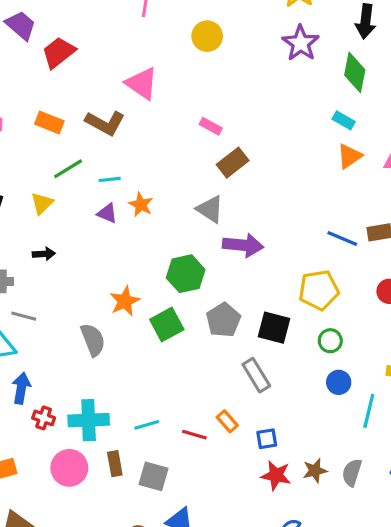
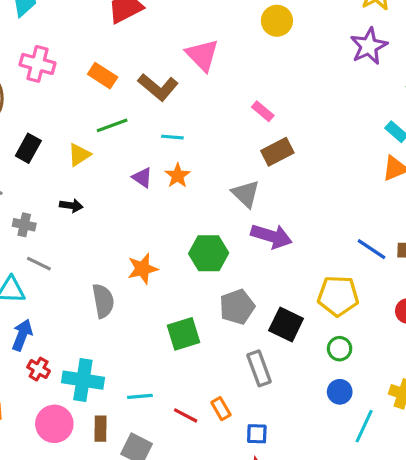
cyan line: (110, 179) -> (172, 137), moved
green square: (167, 325) -> (184, 334), moved

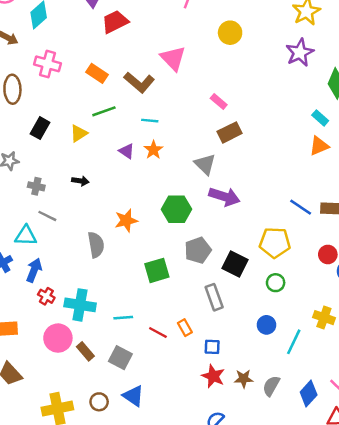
black arrow: (71, 206) -> (80, 181), moved
blue circle: (340, 392) -> (266, 325), moved
brown rectangle: (100, 429) -> (85, 351), moved, turned -42

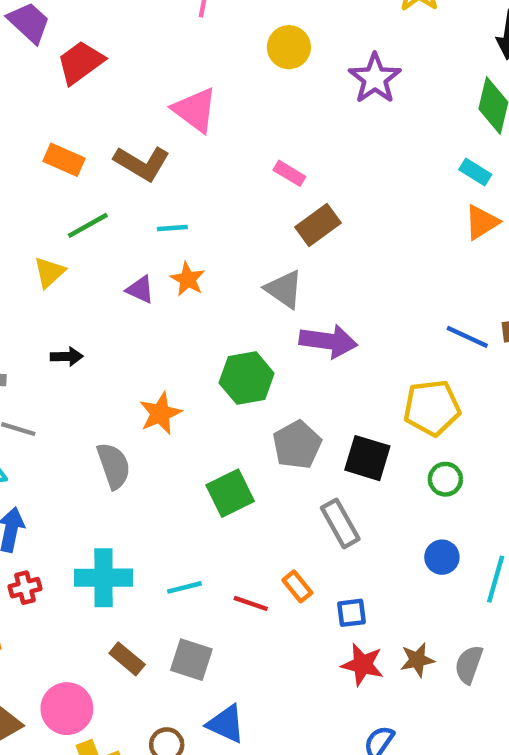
purple star: (300, 53) -> (375, 78), moved
red cross: (46, 296) -> (25, 588), moved, turned -35
pink circle: (58, 338) -> (67, 709), moved

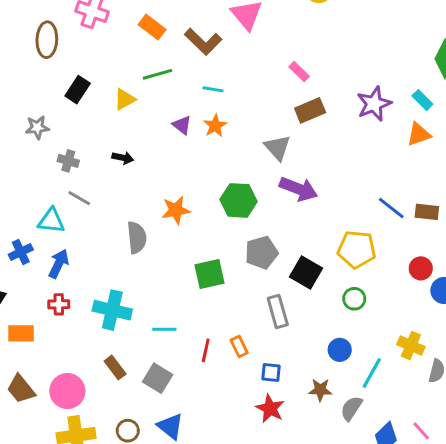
purple star: (375, 78) -> (374, 104), moved
red line: (251, 603) -> (206, 350), turned 70
brown star: (417, 660) -> (320, 390), moved
gray semicircle: (469, 664) -> (351, 408), moved

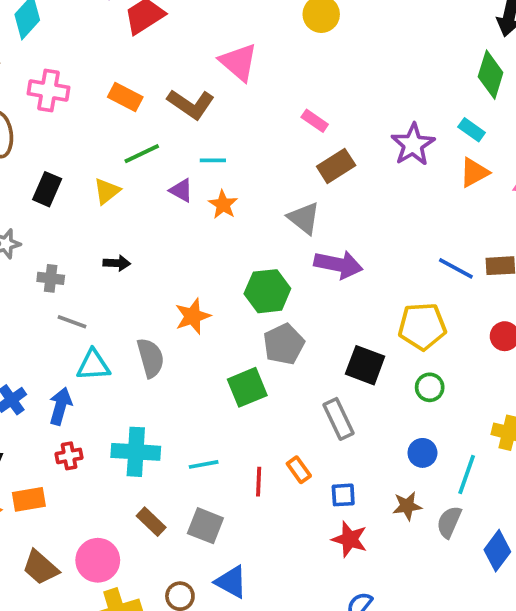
purple triangle: (182, 125) -> (181, 190), moved
cyan triangle: (51, 221) -> (93, 365), moved
gray pentagon: (261, 253) -> (284, 344), moved

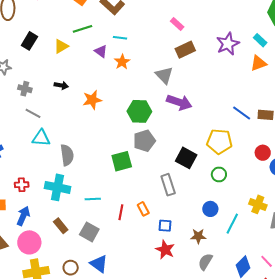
orange star: (193, 316) -> (92, 100), moved
gray semicircle: (151, 358) -> (67, 155), moved
blue arrow: (60, 406) -> (23, 216), moved
gray semicircle: (449, 522) -> (205, 262), moved

